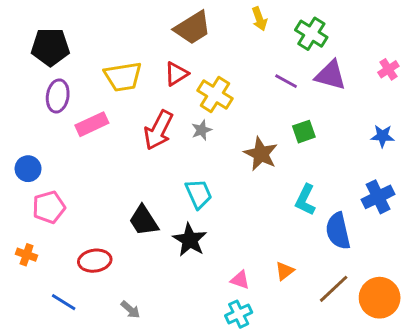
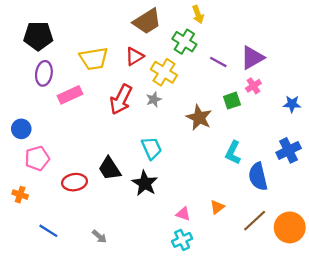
green cross: (311, 34) -> (184, 42), moved
pink cross: (388, 69) -> (253, 86), moved
purple triangle: (331, 75) -> (252, 58), turned -45
red ellipse: (95, 261) -> (74, 182), moved

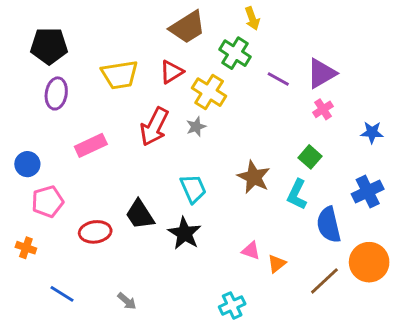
pink rectangle: (70, 95) -> (91, 145), moved
green square: (232, 101) -> (310, 157), moved, turned -30
brown star: (199, 118) -> (254, 177), moved
pink triangle: (183, 214) -> (251, 251), moved
orange circle: (290, 227) -> (369, 262), moved

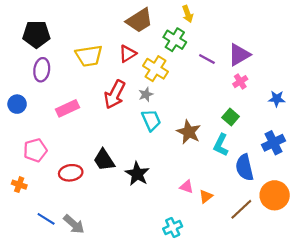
blue circle: (27, 164) -> (17, 104), moved
cyan trapezoid: (193, 189) -> (151, 120), moved
gray arrow: (127, 301) -> (74, 224), moved, size x1.5

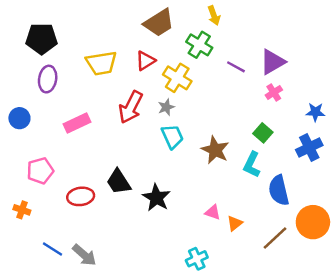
blue cross: (274, 143) -> (309, 148), moved

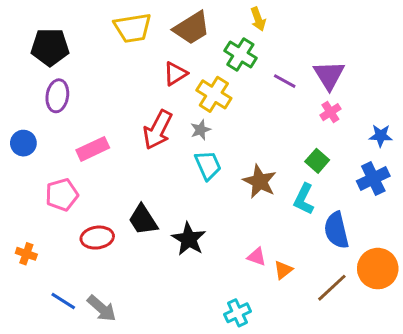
purple triangle: (273, 62) -> (329, 75), turned -32
yellow trapezoid: (101, 63) -> (133, 28), moved
pink pentagon: (40, 171) -> (62, 195), moved

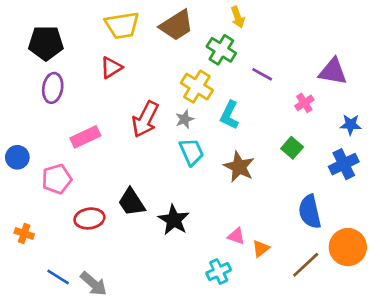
red triangle: (175, 74) -> (111, 68), moved
purple triangle: (329, 75) -> (333, 72), moved, turned -48
blue circle: (23, 143) -> (17, 157), moved
cyan L-shape: (304, 199) -> (230, 115), moved
cyan cross: (237, 313) -> (219, 272), moved

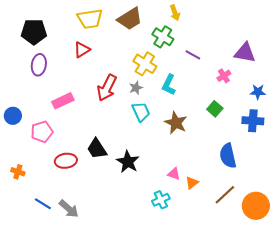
blue cross: (344, 164) -> (253, 121), turned 30
orange circle: (348, 247) -> (256, 206), moved

